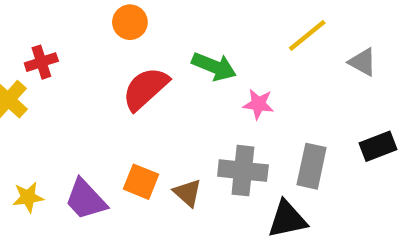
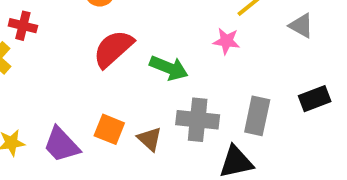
red cross: (41, 62) -> (23, 26), turned 32
green arrow: (214, 66) -> (169, 68), moved
pink star: (258, 104) -> (226, 41), moved

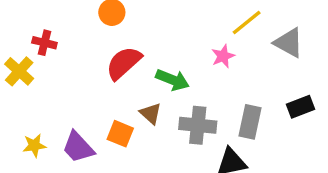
gray triangle: (301, 26) -> (289, 43), size x1.4
pink star: (226, 41) -> (223, 56), turned -30
brown triangle: (150, 139) -> (151, 113), moved

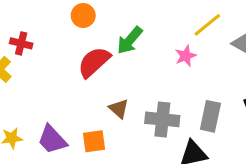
green arrow: (172, 80) -> (130, 40), moved, turned 108
orange square: (120, 134) -> (94, 141), moved, turned -30

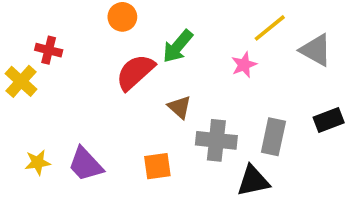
brown triangle: (119, 109) -> (179, 107), moved
orange square: (94, 141) -> (157, 166), moved

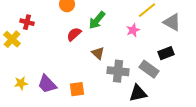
red semicircle: (135, 72) -> (74, 34), size x0.7
black rectangle: (329, 120) -> (166, 53), moved
gray rectangle: (273, 137) -> (149, 69), turned -66
orange square: (157, 166) -> (77, 89), moved

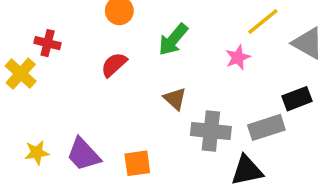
red semicircle: (74, 34) -> (114, 65), moved
gray rectangle: (149, 69) -> (266, 127), turned -54

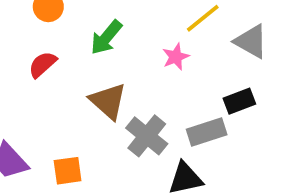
brown triangle: (175, 99) -> (108, 101), size x1.5
gray cross: (211, 131) -> (147, 136), turned 33

